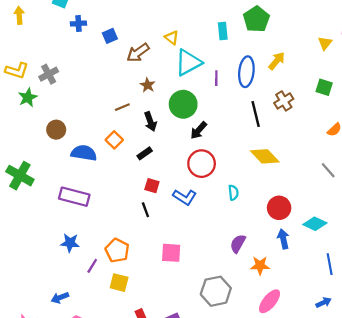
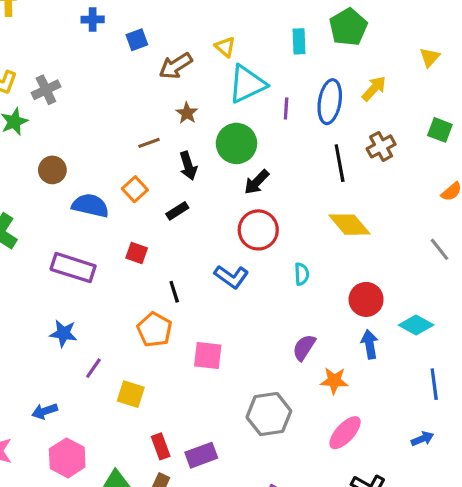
yellow triangle: (325, 43) -> (430, 57), moved
red square: (152, 186) -> (137, 253), moved
orange pentagon: (117, 250) -> (155, 330), moved

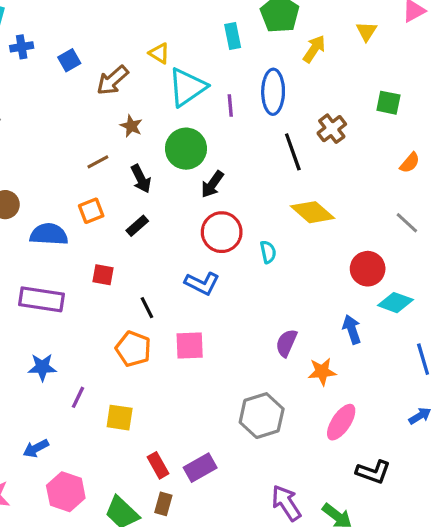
yellow arrow: (374, 88) -> (314, 49), moved
orange square: (135, 189) -> (91, 211), turned 30
cyan semicircle: (302, 274) -> (268, 252), moved
red circle: (366, 299) -> (368, 269), moved
pink square: (208, 356) -> (190, 346), moved

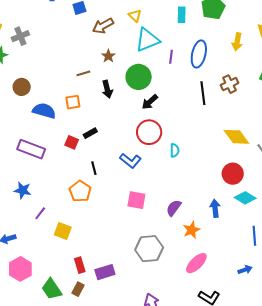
yellow arrow: (314, 49) -> (237, 42), moved, turned 144
yellow diamond: (313, 212) -> (236, 137), moved
black rectangle: (137, 226) -> (90, 133), moved
pink square: (190, 346) -> (136, 200), moved
orange star: (322, 372) -> (191, 230), turned -30

